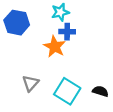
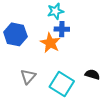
blue hexagon: (17, 23) -> (15, 34), moved
black semicircle: (100, 91) -> (92, 74), moved

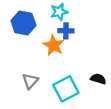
blue hexagon: (15, 34) -> (23, 23), moved
cyan square: (62, 84) -> (66, 89), turned 30

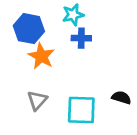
orange star: (54, 45) -> (41, 56), moved
cyan square: (66, 89) -> (81, 110), turned 30

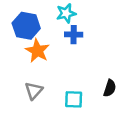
black semicircle: (121, 98) -> (110, 88), turned 91
cyan square: (81, 110) -> (74, 99), size x0.7

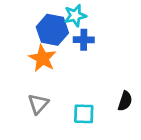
blue hexagon: (26, 26) -> (52, 30), moved

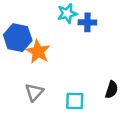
blue hexagon: (52, 30) -> (18, 38), moved
blue cross: (84, 40) -> (87, 22), moved

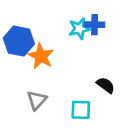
cyan star: (67, 14) -> (79, 29), moved
black semicircle: (112, 90) -> (106, 85), moved, turned -72

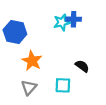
orange star: (41, 56) -> (32, 61), moved
gray triangle: (37, 100) -> (29, 87), moved

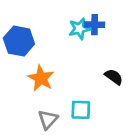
black semicircle: (82, 66) -> (114, 77), moved
gray triangle: (29, 87) -> (48, 119), moved

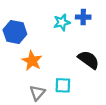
blue cross: (95, 25) -> (83, 17), moved
black semicircle: (114, 77) -> (89, 60), size x1.5

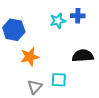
black semicircle: (89, 60) -> (83, 56), turned -40
orange star: (32, 61) -> (30, 57), turned 30

